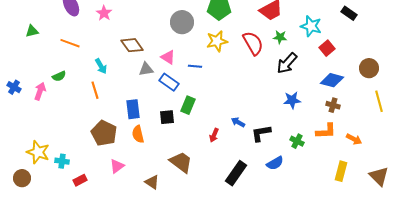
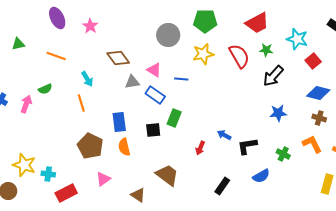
orange L-shape: (326, 131) -> (312, 144), turned -115
black rectangle: (236, 173) -> (222, 186), size x0.7
red rectangle: (80, 180) -> (66, 193), size x1.5

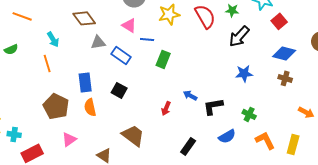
pink triangle: (154, 70) -> (129, 25), moved
green rectangle: (174, 118) -> (163, 59), moved
black square: (153, 130) -> (119, 90), turned 35
orange L-shape: (312, 144) -> (265, 140), moved

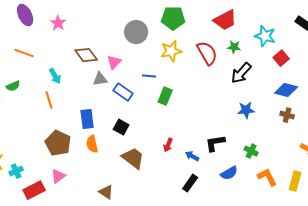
pink triangle: (129, 25) -> (114, 62), moved, turned 42
blue arrow: (190, 95) -> (192, 156), moved
cyan cross: (14, 134) -> (16, 171), turned -32
brown trapezoid: (133, 135) -> (133, 158), moved
pink triangle: (69, 139) -> (58, 176), moved

